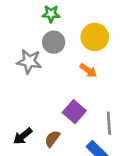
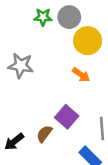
gray circle: (54, 42) -> (69, 17), moved
brown semicircle: (52, 139) -> (44, 134), moved

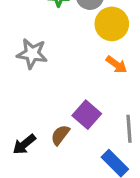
orange arrow: (81, 75) -> (117, 65), moved

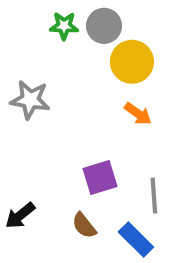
purple square: (87, 115) -> (100, 178), turned 32
brown semicircle: (60, 135) -> (84, 225), moved, turned -75

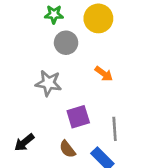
gray circle: (104, 26) -> (66, 43), moved
yellow circle: (132, 62) -> (98, 18), moved
gray star: (30, 100) -> (49, 83), moved

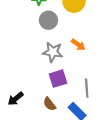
gray star: (49, 83) -> (53, 52), moved

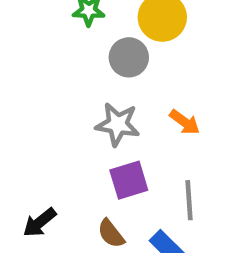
gray circle: (48, 20) -> (129, 57), moved
orange arrow: (78, 45) -> (185, 122), moved

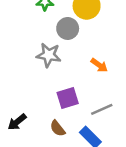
gray star: (118, 124) -> (49, 55), moved
gray line: (189, 200) -> (102, 109), turned 70

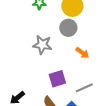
gray circle: (68, 28) -> (68, 28), moved

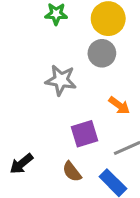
orange arrow: (82, 53) -> (119, 105), moved

